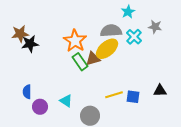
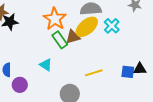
cyan cross: (134, 37) -> (112, 26), moved
blue square: (133, 97) -> (128, 72), moved
cyan triangle: (66, 101) -> (46, 65), moved

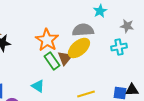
cyan cross: (112, 26) -> (119, 47), moved, turned 35
brown triangle: (73, 37) -> (65, 58), turned -35

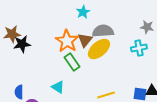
cyan star: (100, 11) -> (83, 12), moved
brown triangle: (65, 58) -> (85, 40), moved

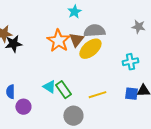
cyan cross: (139, 48) -> (130, 62), moved
green rectangle: (72, 62) -> (63, 90), moved

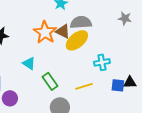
brown triangle: (76, 40) -> (63, 31), turned -42
cyan cross: (130, 62) -> (102, 62), moved
cyan triangle: (49, 87) -> (29, 63), moved

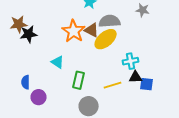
gray star: (125, 18) -> (143, 10), moved
green rectangle: (50, 81) -> (79, 80), turned 48
black triangle: (130, 82) -> (136, 77), moved

